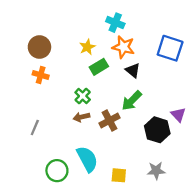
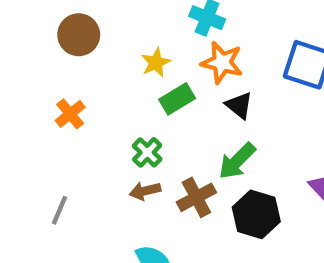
brown circle: (39, 47) -> (79, 35), moved
orange cross: (41, 75) -> (70, 114), turned 35
black hexagon: (157, 130) -> (256, 214), moved

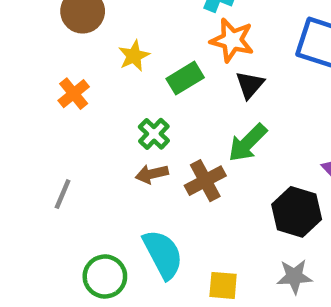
yellow star: (156, 63) -> (134, 56), moved
black triangle: (239, 105) -> (250, 85), turned 32
black hexagon: (256, 214) -> (297, 212), moved

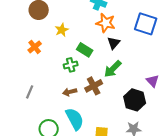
green rectangle: (185, 78) -> (85, 50), moved, turned 63
green cross: (154, 134) -> (71, 65), turned 32
brown arrow: (152, 174) -> (70, 92), moved

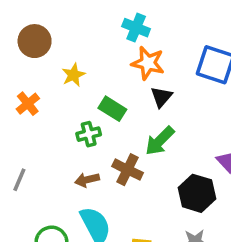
brown cross: (94, 86) -> (128, 170), turned -36

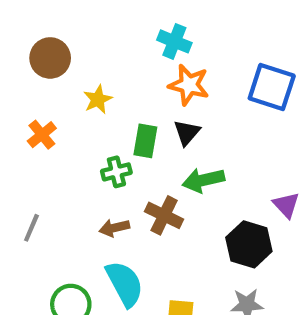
black triangle: (161, 97) -> (187, 133), moved
green rectangle: (112, 109) -> (145, 141), turned 68
green arrow: (160, 141) -> (203, 180), turned 32

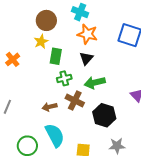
brown circle: (50, 58) -> (46, 20), moved
green rectangle: (145, 141) -> (56, 56), moved
green cross: (116, 172) -> (64, 78), moved
black hexagon: (249, 244) -> (104, 115), moved

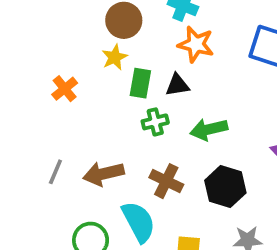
black triangle: (86, 58) -> (177, 85), moved, turned 40
brown cross: (75, 101) -> (166, 181), moved
brown arrow: (49, 107) -> (103, 174), moved, size x1.5

